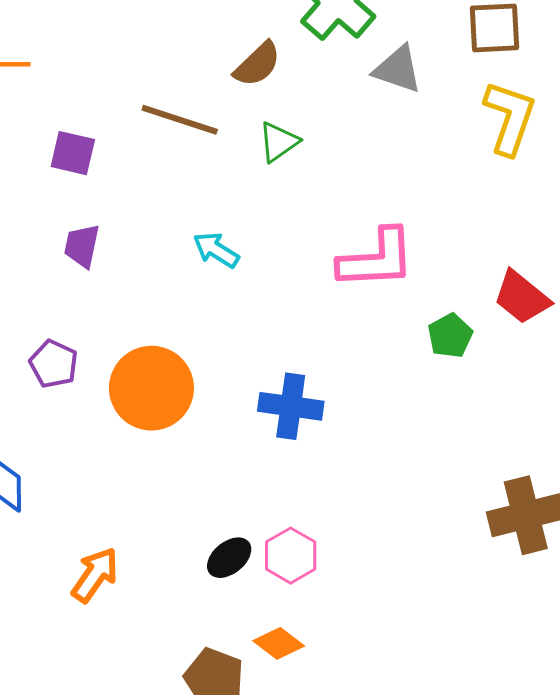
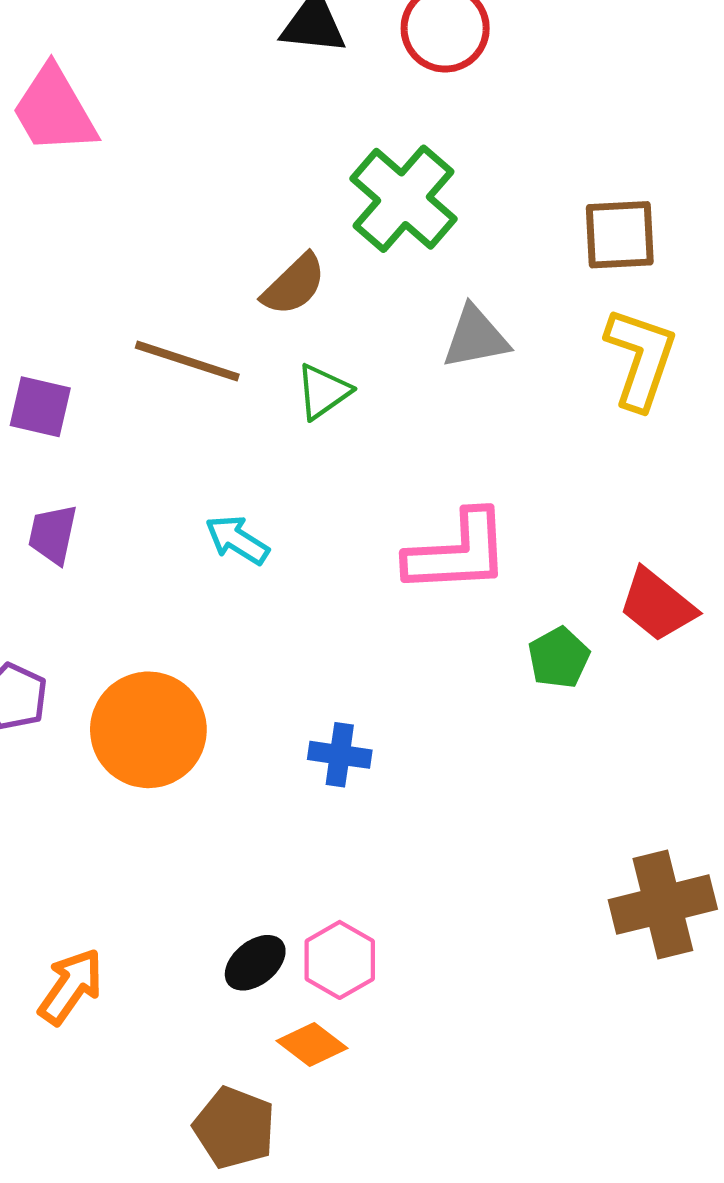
gray triangle: (398, 69) -> (476, 337), moved, turned -30
blue cross: (291, 406) -> (340, 755), size x0.7
orange diamond: (279, 643) -> (312, 1045), moved

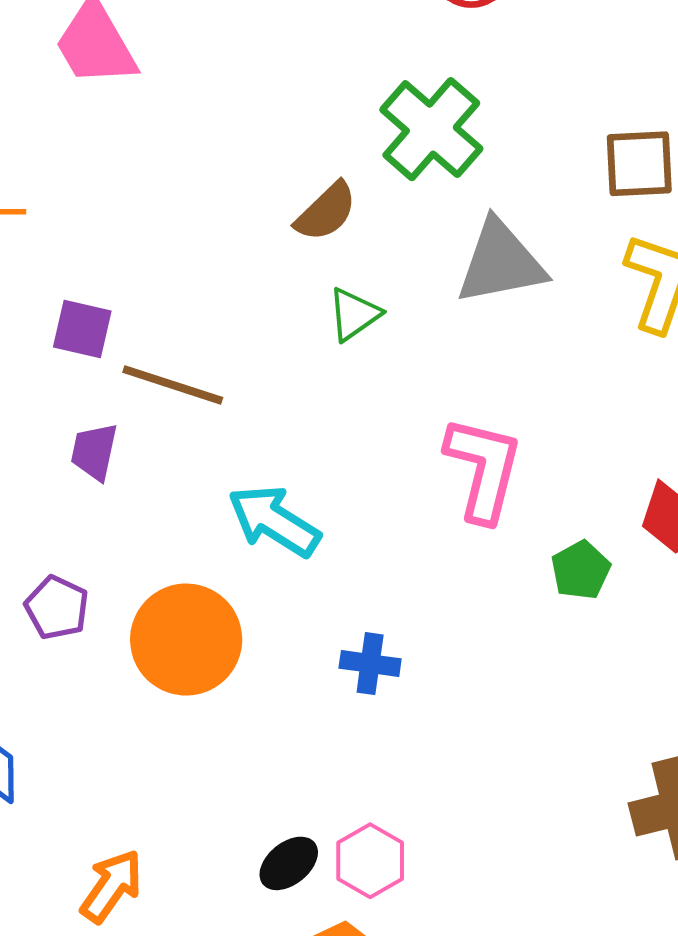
gray triangle: (476, 337) -> (501, 262), size x1.4
brown line: (187, 361) -> (173, 385), moved
cyan arrow: (237, 540) -> (274, 521), moved, size x1.5
pink L-shape: (458, 552) -> (483, 469), turned -73

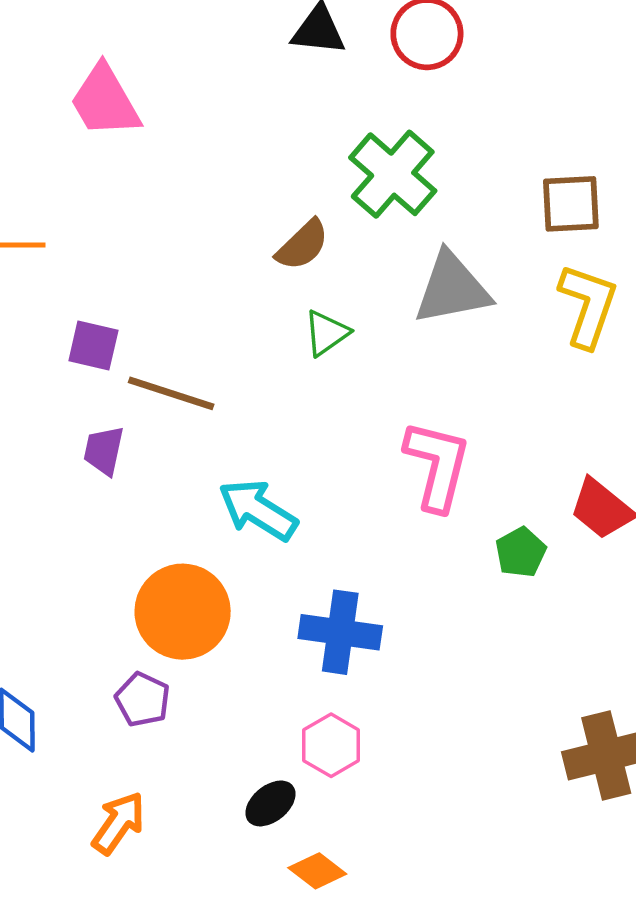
purple pentagon: (57, 608) -> (143, 700), moved
blue cross: (370, 664) -> (340, 632), size x1.6
pink hexagon: (370, 861) -> (331, 745), moved

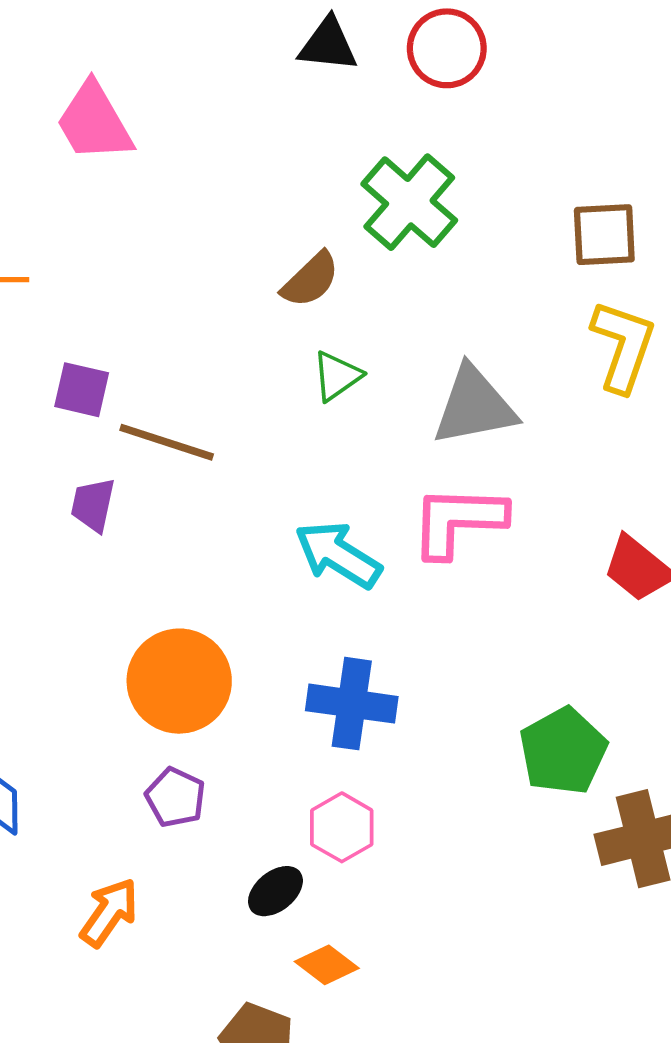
gray triangle: (452, 288) -> (474, 406), moved
pink L-shape: (437, 465) -> (458, 521), turned -102
cyan arrow: (258, 510) -> (338, 555), moved
green pentagon: (521, 552) -> (563, 751), moved, size x1.6
purple pentagon: (143, 700) -> (175, 797), moved

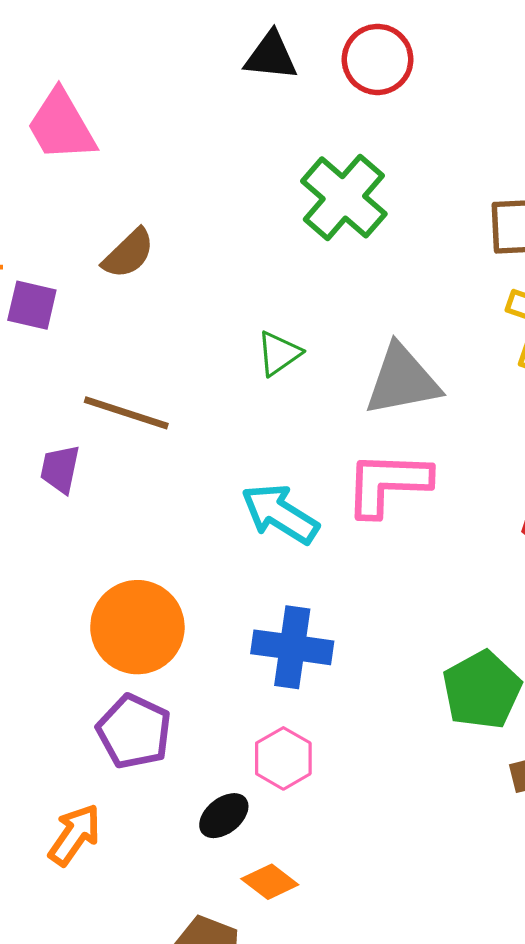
brown semicircle: (310, 280) -> (128, 254), moved
purple square: (82, 390) -> (32, 305), moved
purple pentagon: (175, 797) -> (134, 731), size x1.4

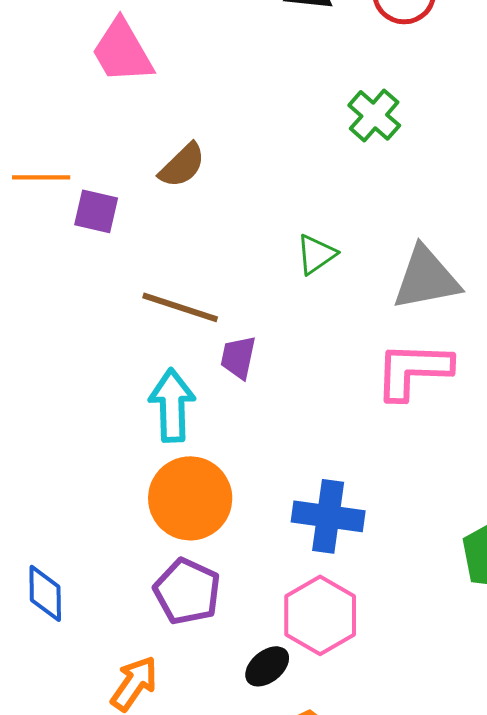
green cross: (344, 197) -> (374, 115), size x0.7
purple trapezoid: (60, 469) -> (238, 357), moved
cyan arrow: (280, 514) -> (172, 405), moved, turned 56
pink hexagon: (283, 758) -> (320, 615), size x1.4

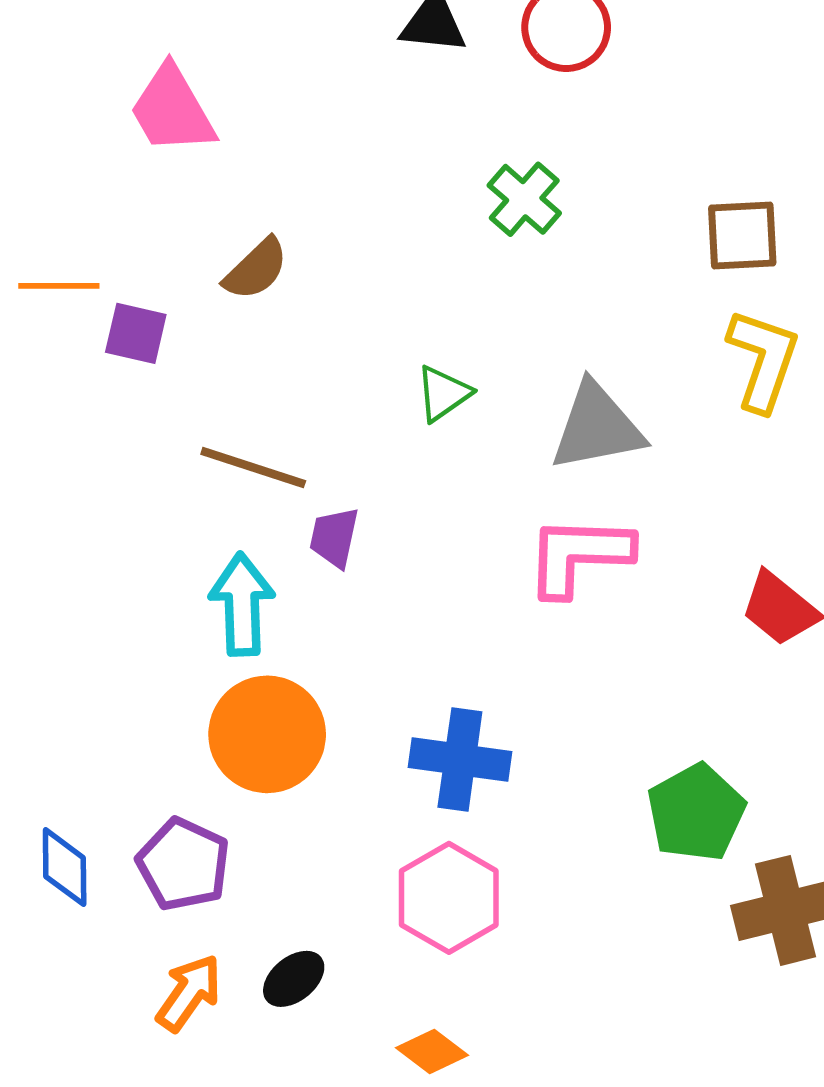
purple pentagon: (187, 591) -> (183, 864), moved
black ellipse: (267, 666) -> (294, 979), moved

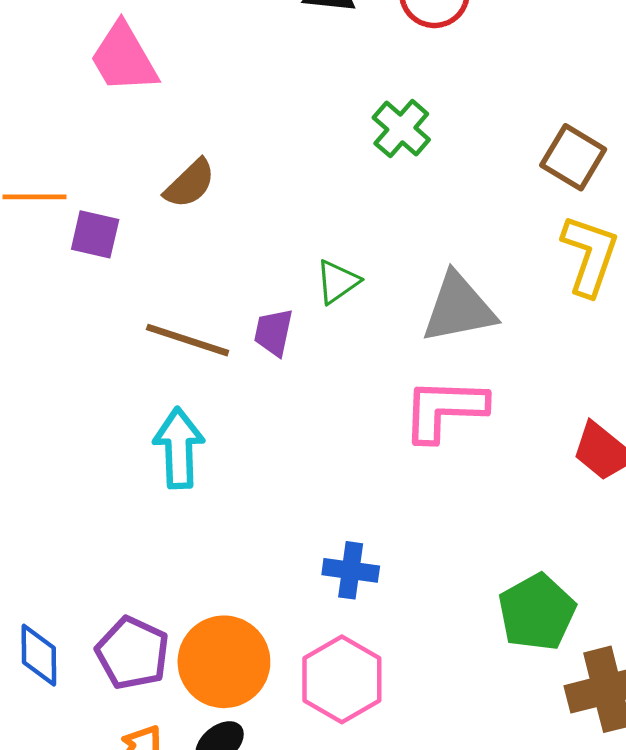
brown square: (742, 236) -> (573, 157), turned 34
purple trapezoid: (334, 537) -> (274, 332), moved
orange circle: (267, 734) -> (224, 662), moved
blue cross: (460, 760) -> (351, 570), size x0.7

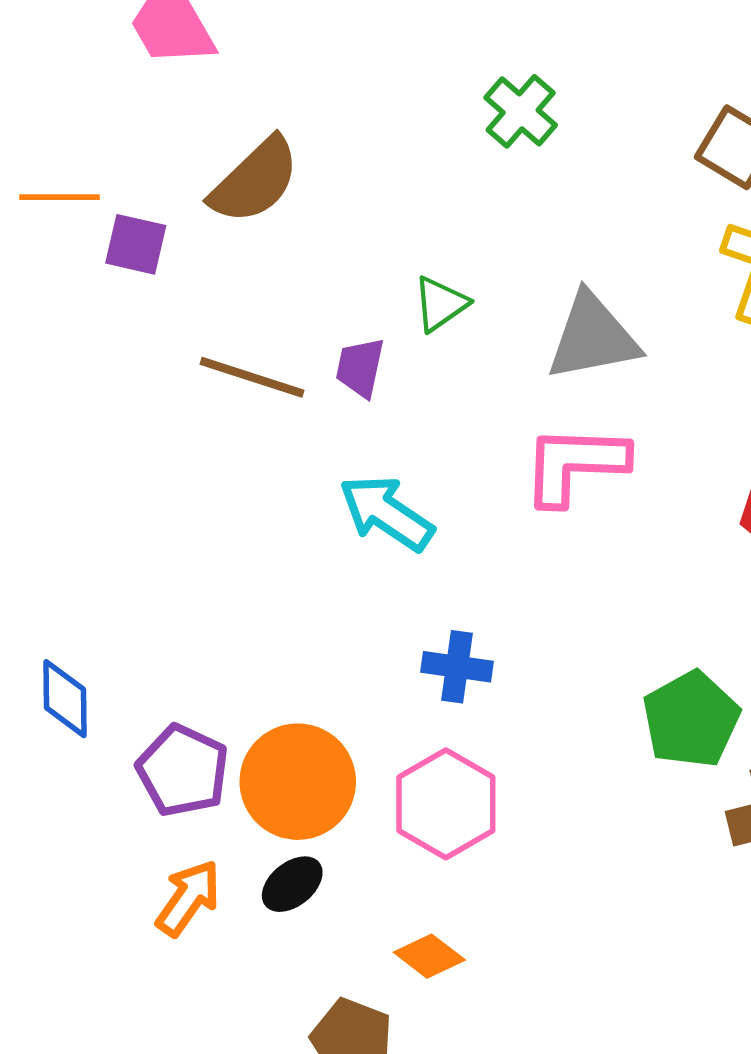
brown semicircle: (190, 184) -> (255, 181), size x1.4
cyan arrow: (179, 448) -> (386, 513), moved, turned -54
blue diamond: (39, 655) -> (65, 699), moved

